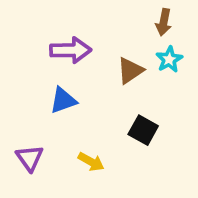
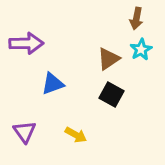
purple arrow: (71, 50) -> (26, 43), moved
black square: (143, 130) -> (112, 94), moved

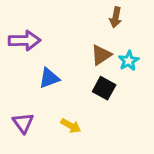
brown arrow: (136, 18) -> (116, 17), moved
cyan star: (141, 50) -> (129, 61), moved

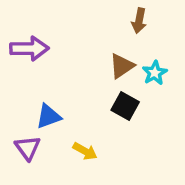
blue triangle: (49, 78) -> (49, 116), moved

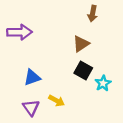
cyan star: (155, 73) -> (103, 83), moved
purple triangle: (28, 148) -> (31, 108), moved

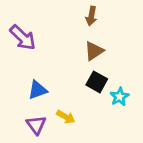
brown arrow: (93, 14) -> (91, 16), moved
purple arrow: (19, 32) -> (23, 38), turned 45

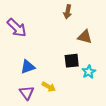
brown triangle: (94, 51) -> (85, 37), moved, turned 49
black square: (97, 82) -> (72, 61), turned -35

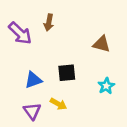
brown arrow: (68, 12) -> (49, 22), moved
black square: (72, 61) -> (67, 73), moved

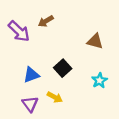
brown arrow: (49, 22) -> (46, 21), turned 48
black square: (67, 73) -> (63, 68), turned -36

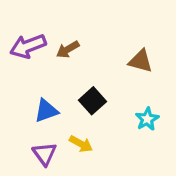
brown arrow: (46, 21) -> (68, 49), moved
purple arrow: (19, 31) -> (28, 46), turned 115

